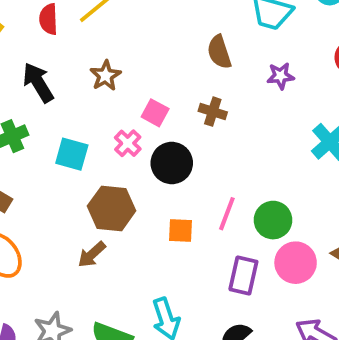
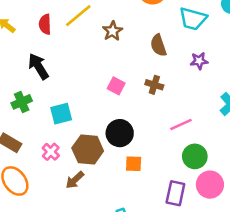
brown star: (105, 76) -> (113, 31), moved
pink cross: (128, 143) -> (51, 152), moved
cyan square: (72, 154) -> (61, 114), turned -30
black circle: (172, 163) -> (120, 133), moved
pink line: (227, 214) -> (181, 124), moved, turned 45

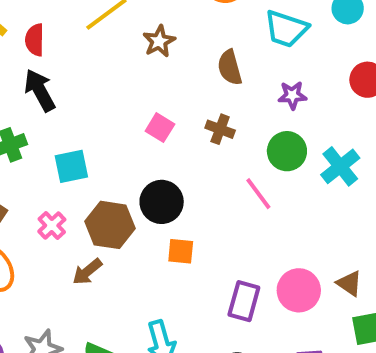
red semicircle: (45, 24) -> (35, 40), moved
pink line: (181, 124) -> (258, 194), turned 75
green circle: (195, 156) -> (287, 151), moved

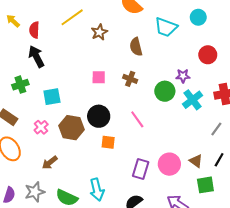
purple star: (292, 95) -> (183, 76), moved
pink square: (160, 128) -> (99, 77), turned -32
pink line: (258, 194) -> (137, 119), moved
brown arrow: (87, 272) -> (50, 163), moved

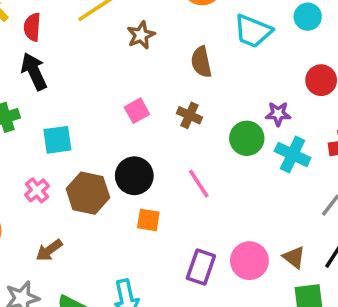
pink square: (99, 77) -> (137, 111), turned -32
cyan cross: (193, 100) -> (293, 155), turned -30

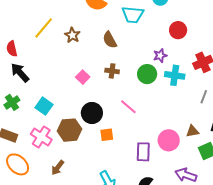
cyan square: (57, 140) -> (44, 106), turned -30
pink cross: (37, 190) -> (41, 137), size x1.5
brown triangle: (294, 257) -> (192, 131), turned -32

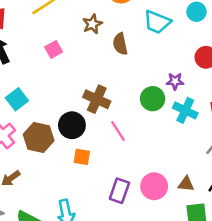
brown star: (72, 35) -> (92, 24), moved
brown cross: (112, 71) -> (97, 99), moved, size x1.5
pink square: (83, 77) -> (54, 49), moved

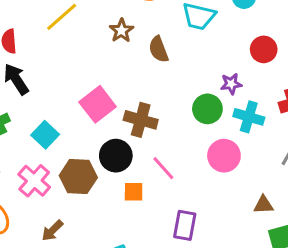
pink square: (54, 49) -> (98, 104), moved, size x1.6
pink line: (118, 131) -> (163, 168), moved
pink circle: (154, 186) -> (224, 156), moved

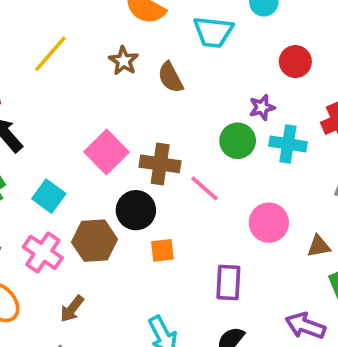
pink circle: (224, 156) -> (269, 223), moved
pink line: (163, 168) -> (204, 188), moved

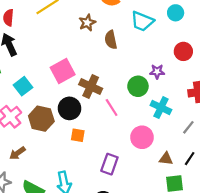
cyan cross: (288, 144) -> (161, 108), moved

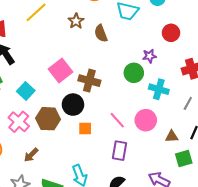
pink line: (112, 107) -> (117, 120), moved

